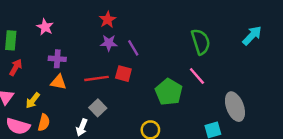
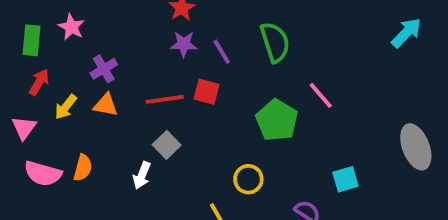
pink star: (45, 27) -> (71, 27), moved
green semicircle: (201, 42) -> (275, 42), moved
purple cross: (57, 59) -> (104, 69), turned -35
yellow arrow: (33, 100) -> (66, 107), moved
gray ellipse: (235, 107) -> (416, 147), moved

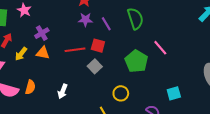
gray square: (167, 145) -> (95, 66), moved

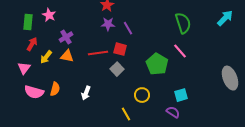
green semicircle: (135, 19) -> (183, 23), moved
cyan square: (174, 93) -> (181, 95), moved

